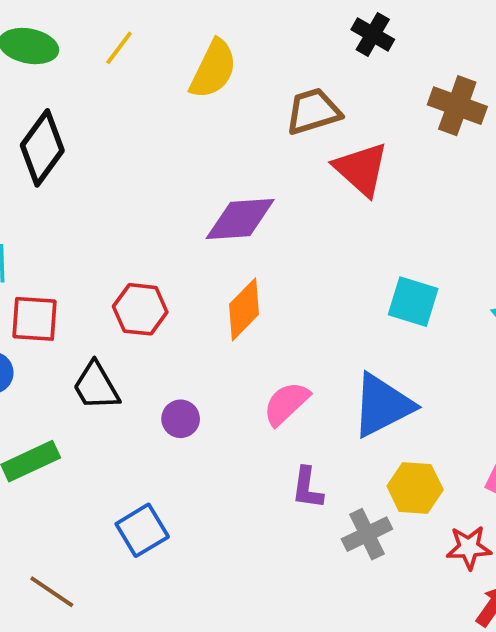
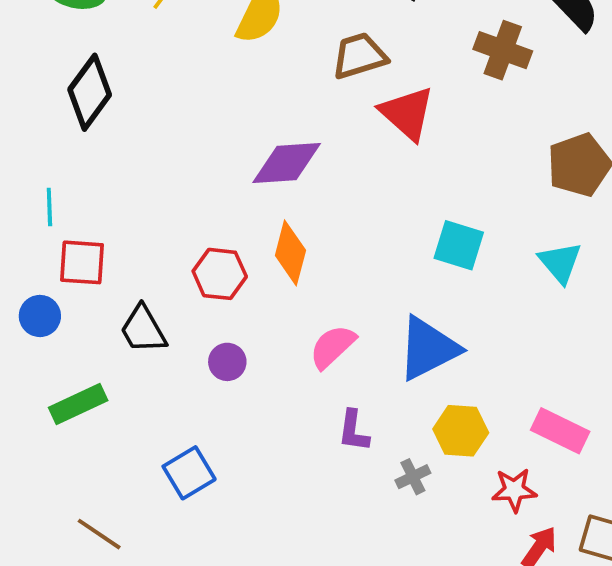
red hexagon: (140, 309) -> (220, 274), moved
orange diamond: (244, 309) -> (290, 253), turned -30
gray cross: (367, 534) -> (413, 477), size x0.7

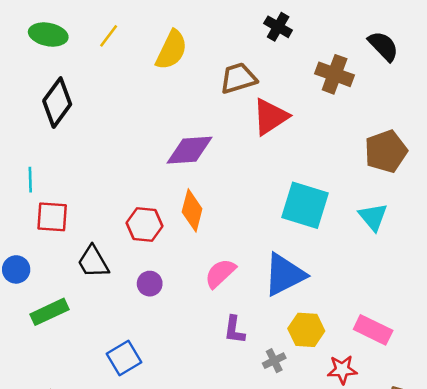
red triangle: (407, 113) -> (270, 117), turned 45
cyan square: (459, 245) -> (305, 205), size x1.4
blue circle: (40, 316) -> (16, 269), moved

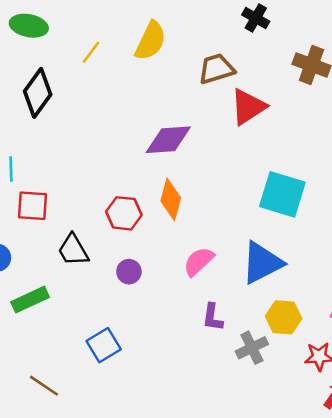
yellow line: (109, 36) -> (91, 52), moved
gray cross: (274, 361) -> (252, 348), size x1.4

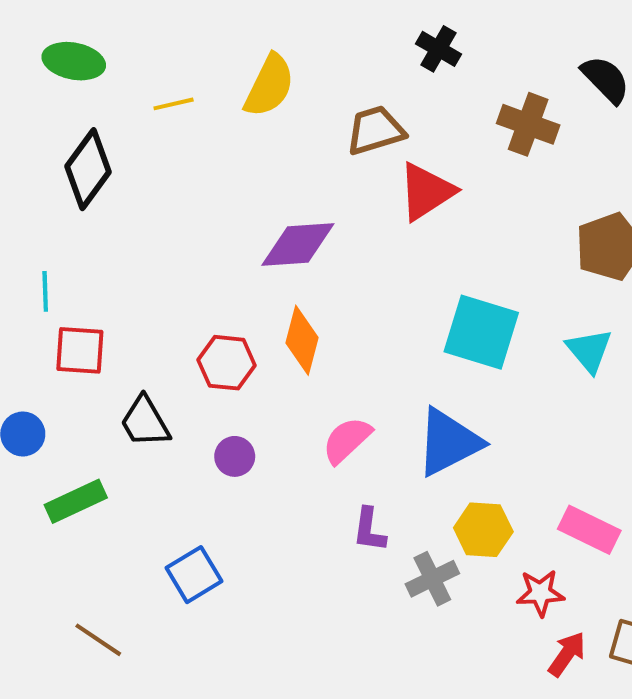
yellow line: (91, 52) -> (174, 104), turned 40

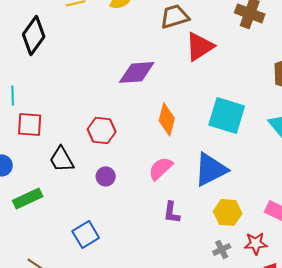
orange diamond: (302, 340) -> (167, 119), moved
gray cross: (432, 579) -> (222, 249), moved, size x0.7

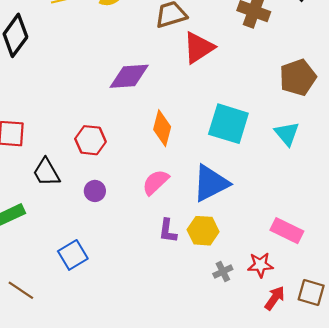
yellow hexagon: (228, 212) -> (203, 231), moved

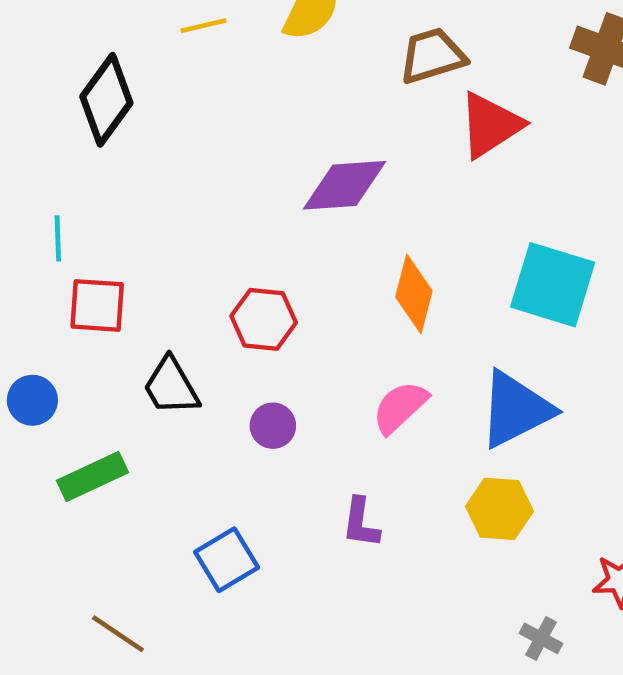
purple L-shape: (168, 231) -> (361, 523), moved
gray cross: (223, 272) -> (541, 638), moved, turned -36

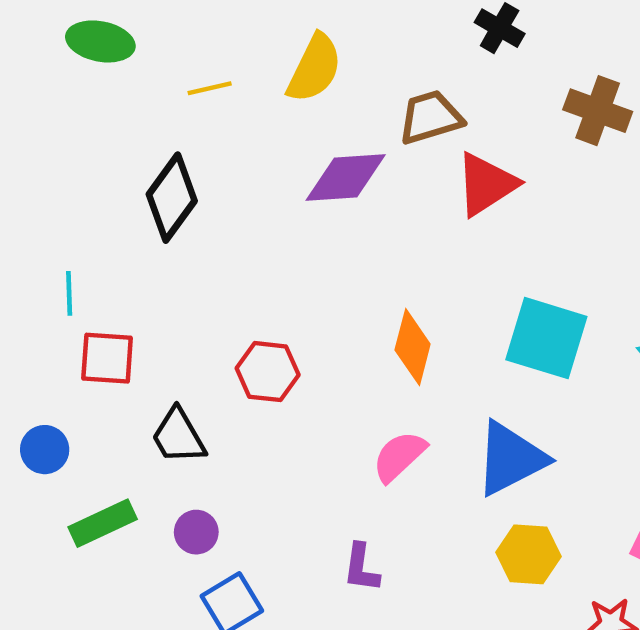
black diamond: (106, 100) -> (172, 198), moved
purple diamond: (345, 185) -> (346, 177), moved
purple circle: (273, 426) -> (196, 532), moved
yellow hexagon: (499, 509) -> (529, 554), moved

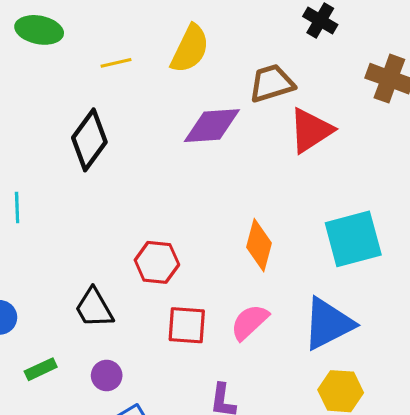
cyan square: (546, 338) -> (353, 239), turned -32
red square: (107, 358) -> (187, 325), moved
green rectangle: (103, 523) -> (41, 369), size x0.7

